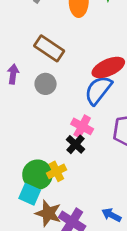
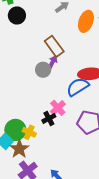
purple arrow: (13, 74) -> (52, 62), moved
yellow cross: (56, 171) -> (29, 132), turned 32
brown star: (48, 213) -> (19, 149), moved

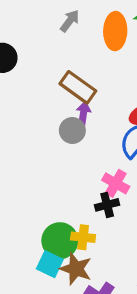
black cross: (49, 118) -> (107, 205), turned 32

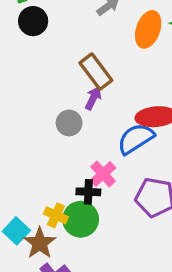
gray circle: (72, 130) -> (69, 123), moved
green circle: (60, 241) -> (81, 219), moved

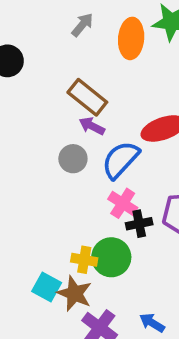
purple arrow: (93, 98) -> (92, 126), turned -75
blue semicircle: (136, 139) -> (120, 160), moved
black cross: (88, 192) -> (139, 224), moved

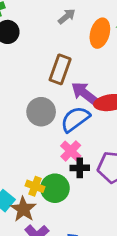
brown rectangle: (87, 97) -> (60, 69), turned 60
purple arrow: (92, 126) -> (85, 93), moved, size x1.5
gray circle: (73, 159) -> (41, 112), size x1.4

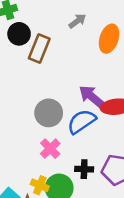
brown rectangle: (60, 69) -> (39, 49), moved
pink cross: (71, 151) -> (50, 149), moved

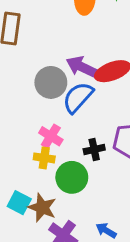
gray circle: (49, 113) -> (51, 82), moved
yellow cross: (40, 185) -> (44, 158), moved

